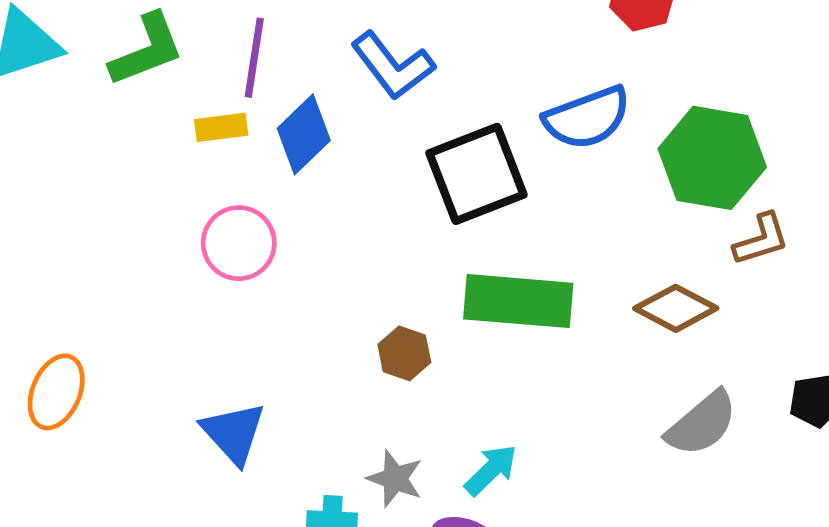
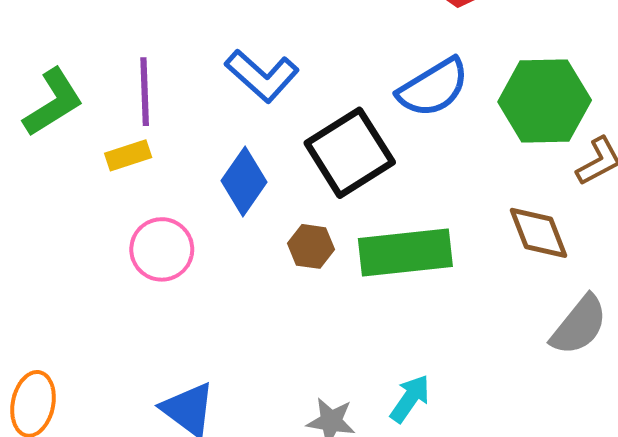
blue diamond: (304, 134) -> (244, 181), moved
brown diamond: (676, 308) -> (539, 233), turned 52
brown hexagon: (404, 353) -> (311, 246), moved

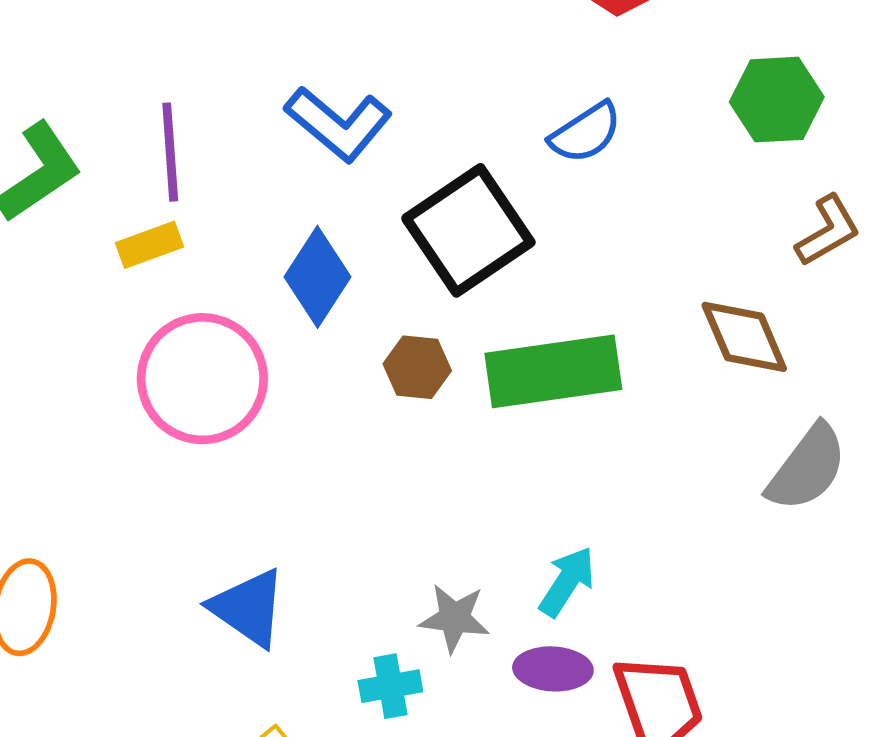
blue semicircle: (433, 88) -> (586, 133), size x0.7
green hexagon: (545, 101) -> (777, 100), moved, size x0.7
pink circle: (162, 249) -> (202, 379), size x1.4

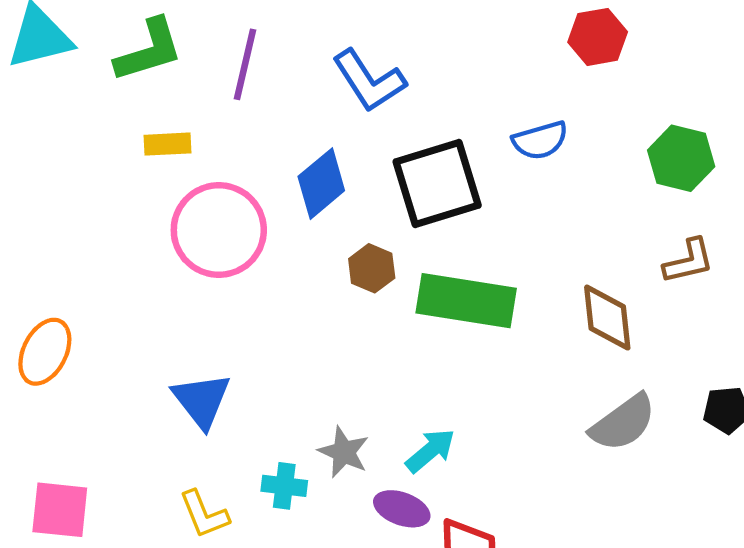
yellow rectangle: (149, 245) -> (168, 144), moved

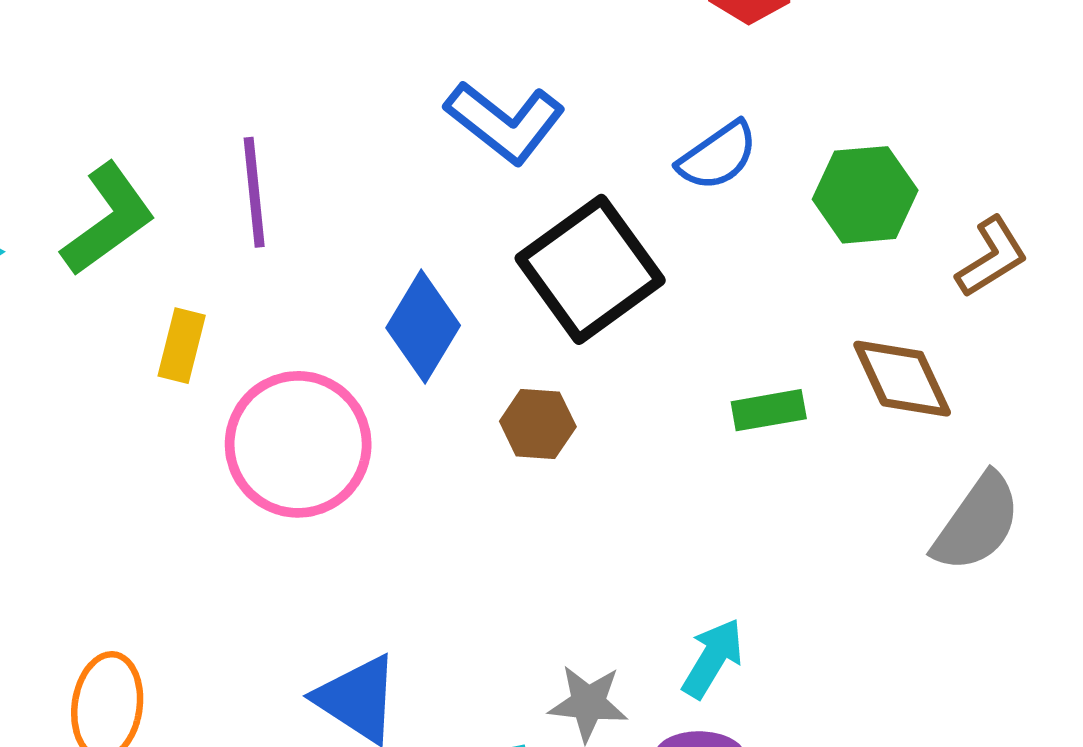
blue L-shape: (369, 81) -> (505, 122), moved
yellow rectangle: (168, 144) -> (182, 346), turned -54
green hexagon: (681, 158) -> (865, 195), moved
green rectangle: (466, 301) -> (769, 410), moved, size x0.5

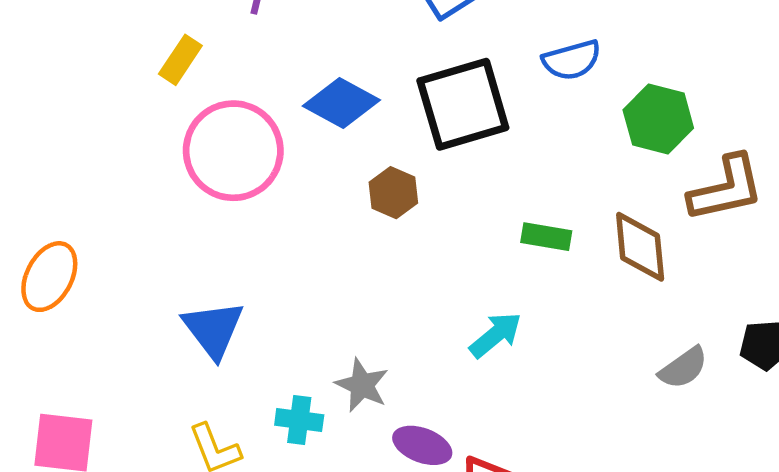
brown L-shape: (992, 257) -> (726, 189), size x1.4
blue diamond: (423, 327) -> (341, 103), turned 68
gray semicircle: (977, 523) -> (683, 368), moved, size x0.7
cyan arrow: (713, 658) -> (496, 335), moved

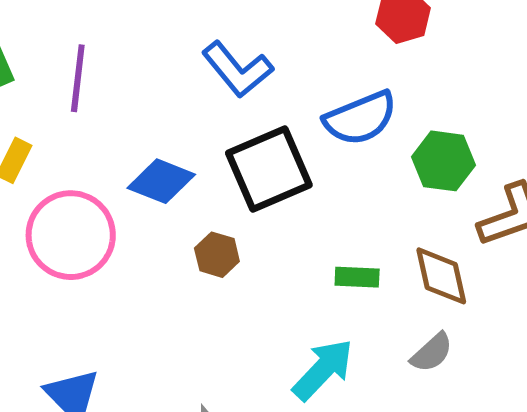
blue semicircle: (572, 60) -> (360, 118), size x1.4
cyan arrow: (496, 335) -> (323, 370), size x1.4
gray semicircle: (683, 368) -> (432, 353), moved

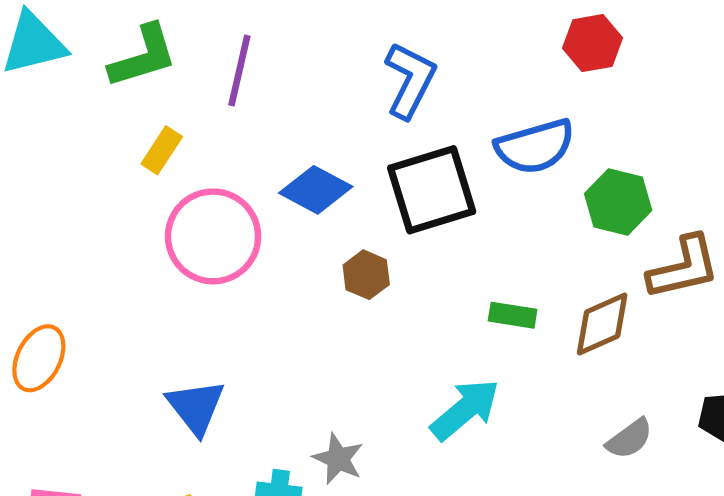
blue L-shape: (237, 69) -> (410, 80), turned -120
brown diamond: (441, 276) -> (602, 324), turned 72
gray semicircle: (432, 353) -> (629, 439), moved

